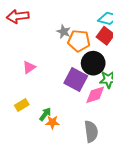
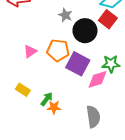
orange pentagon: (79, 41) -> (58, 50), moved
black circle: (93, 63) -> (85, 31), moved
yellow rectangle: (22, 105) -> (23, 90), turned 64

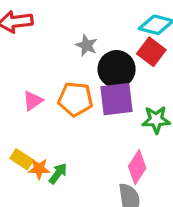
purple square: (78, 64) -> (117, 99), moved, turned -35
pink diamond: (97, 79) -> (137, 167), moved, turned -40
orange star: (54, 107) -> (39, 169), moved

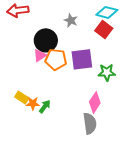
gray star: (86, 45) -> (71, 20), moved
black circle: (117, 69) -> (46, 40), moved
pink triangle: (33, 101) -> (40, 55), moved

